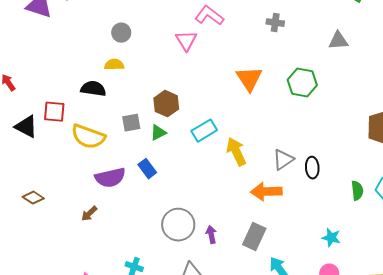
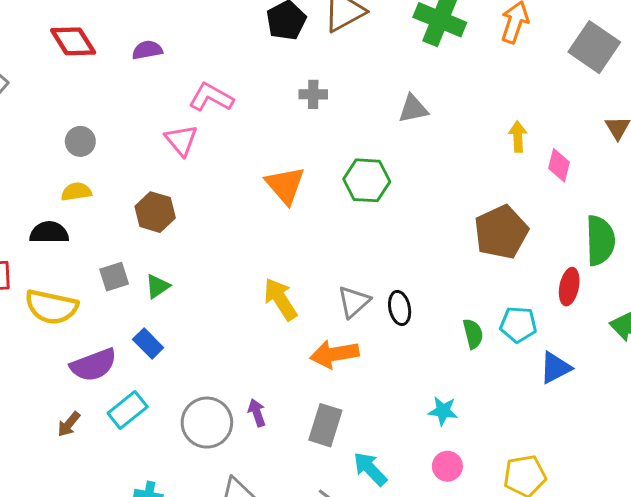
brown hexagon: (166, 104) -> (155, 212), moved
cyan rectangle: (204, 131) -> (128, 410), moved
purple arrow: (211, 235) -> (257, 413), moved

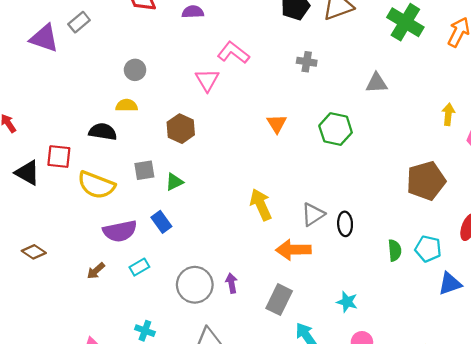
orange triangle: (285, 185) -> (277, 124), size x0.7
cyan rectangle: (128, 410) -> (139, 267), size x0.7
cyan star: (443, 411) -> (347, 302), moved

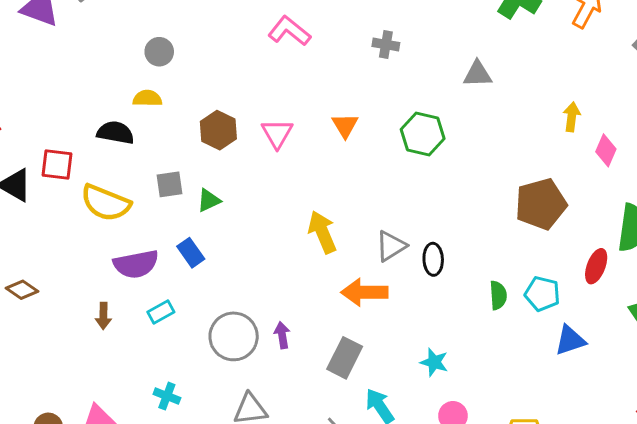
pink triangle: (207, 80) -> (277, 134), moved
brown arrow: (96, 271) -> (103, 316), turned -48

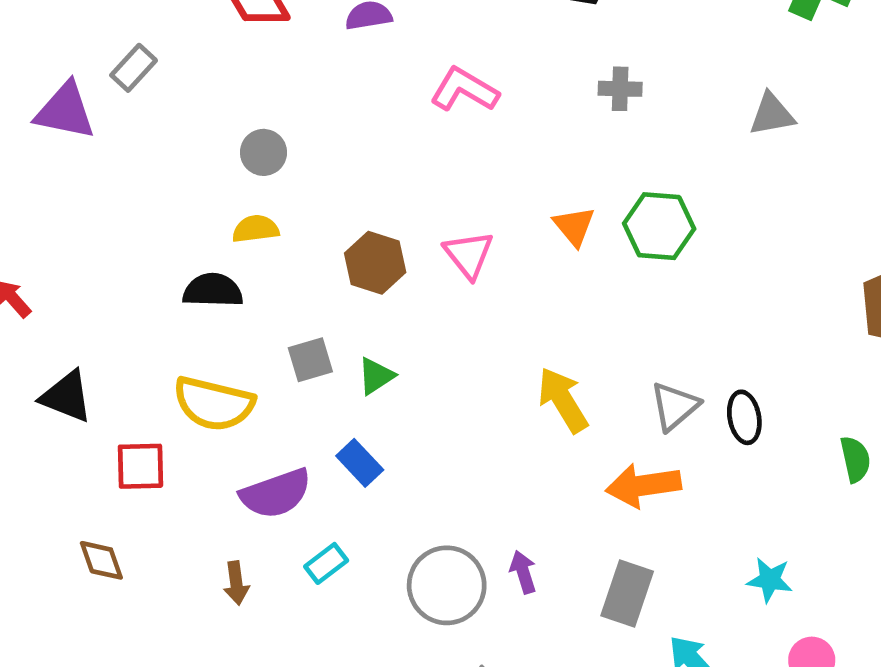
green hexagon: (423, 134) -> (659, 226), moved
red square: (57, 164) -> (140, 466), moved
brown diamond: (22, 290) -> (101, 560), turned 44

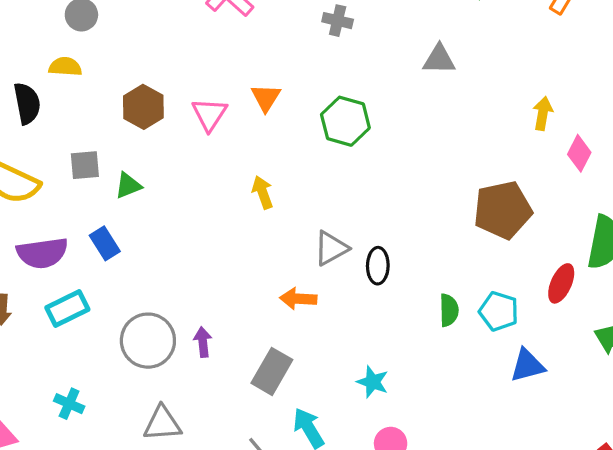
orange triangle: (574, 226) -> (266, 98), moved
black semicircle: (213, 290) -> (27, 103), turned 66
yellow arrow: (563, 400) -> (263, 192), moved, size x0.7
orange arrow: (643, 485) -> (298, 299), size x0.7
cyan rectangle: (326, 563) -> (67, 309), size x1.4

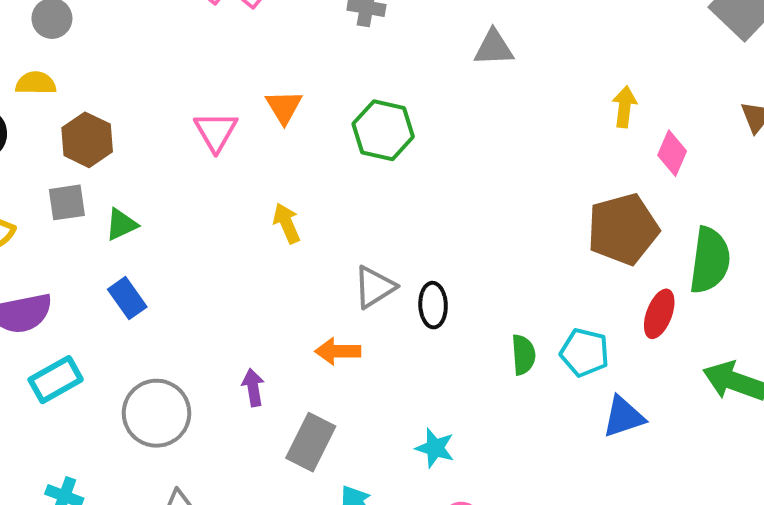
brown hexagon: (143, 107) -> (87, 140), moved
brown pentagon: (503, 210) -> (623, 229), moved
blue rectangle: (105, 243) -> (127, 298), moved
purple arrow: (203, 342) -> (253, 387), moved

